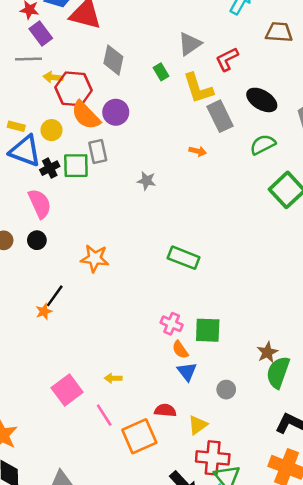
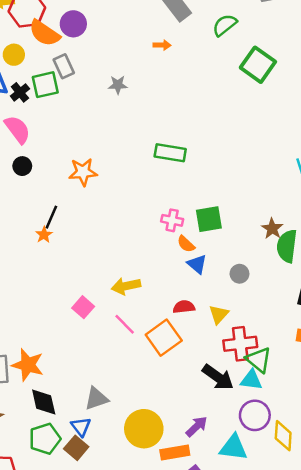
yellow arrow: (113, 378) -> (126, 286), size x1.6
pink square: (67, 390) -> (83, 307), size x0.7

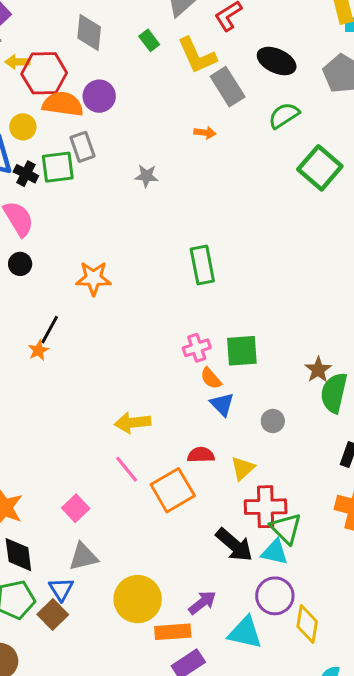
orange semicircle: (44, 33) -> (63, 104), turned 148
black cross: (20, 92) -> (26, 174), turned -30
green rectangle: (170, 153) -> (202, 265), turned 64
pink cross: (172, 220) -> (197, 348), turned -35
pink square: (83, 307) -> (76, 508), moved

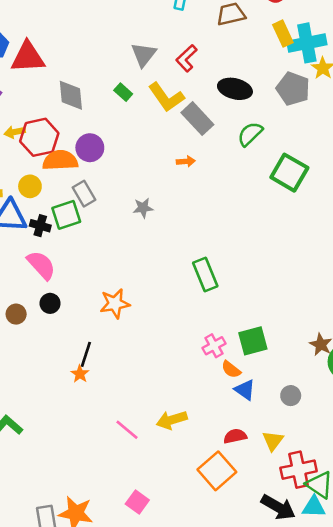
pink line: (127, 469) -> (127, 430), moved

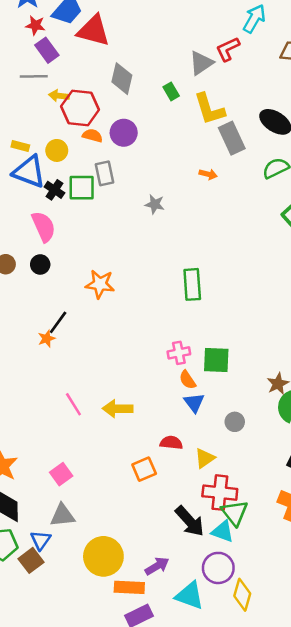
red L-shape: (186, 58) -> (228, 49), moved
orange semicircle: (60, 160) -> (92, 136), size x0.6
orange square: (217, 471) -> (144, 469), size x0.7

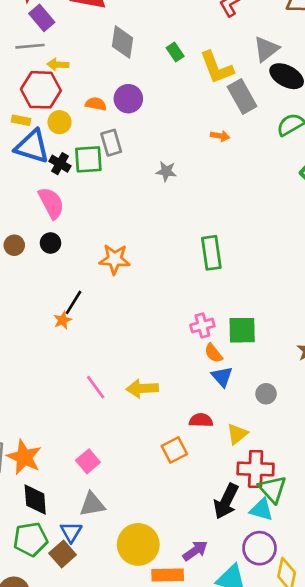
gray triangle: (201, 63) -> (266, 49), moved
red hexagon: (80, 108) -> (41, 90), moved
black arrow: (190, 521) -> (226, 501), turned 72

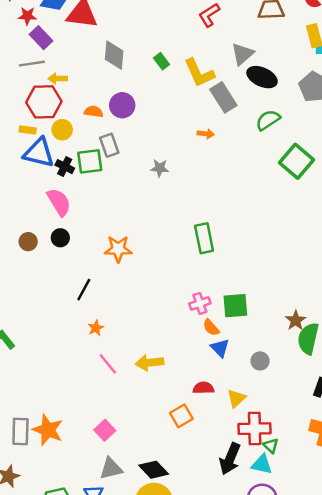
orange star: (63, 320) -> (96, 328), moved
green triangle: (273, 489) -> (271, 446), size x0.6
black diamond: (35, 500) -> (154, 470), moved, turned -36

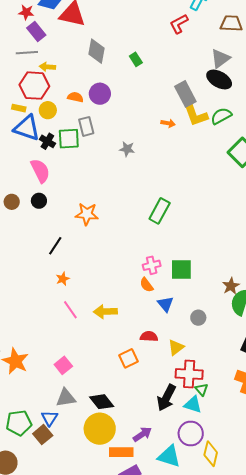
gray triangle: (242, 54) -> (220, 59), moved
yellow L-shape: (199, 73) -> (195, 114), moved
green rectangle: (204, 238) -> (160, 211), turned 35
orange semicircle: (211, 328) -> (147, 285), moved

